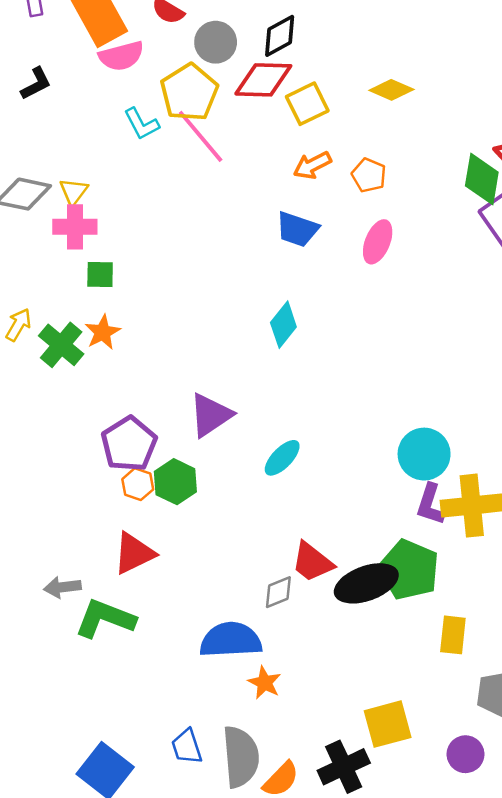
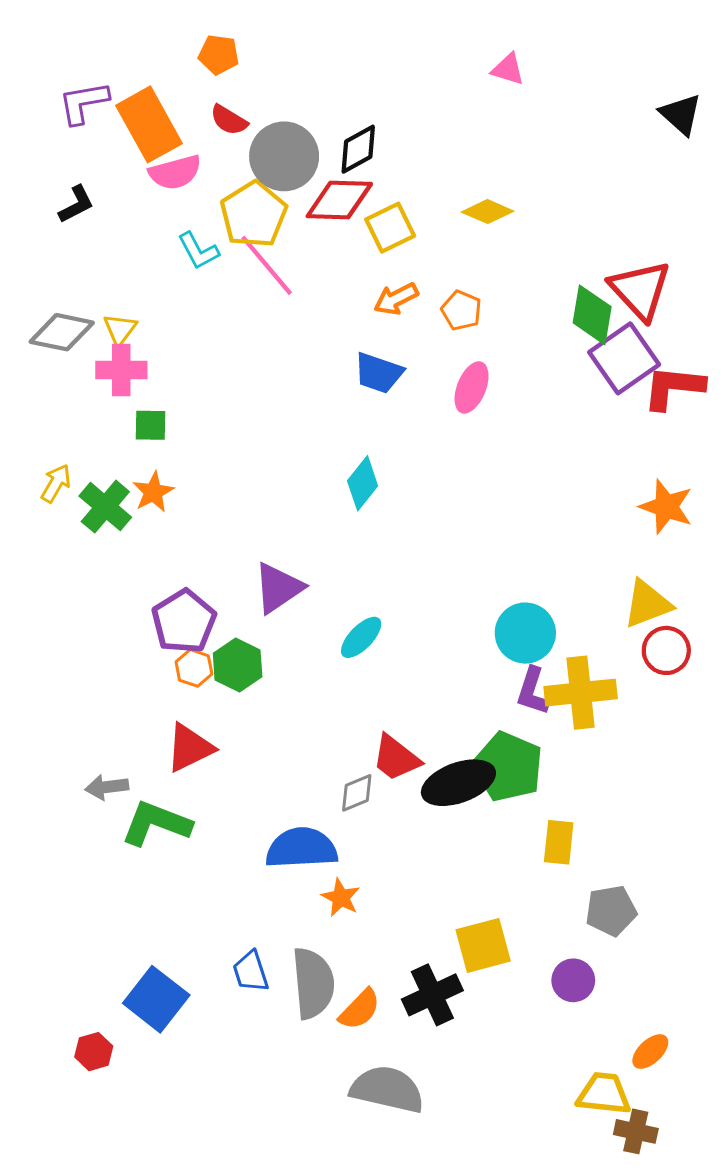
gray circle: (216, 42) -> (284, 156), size x1.4

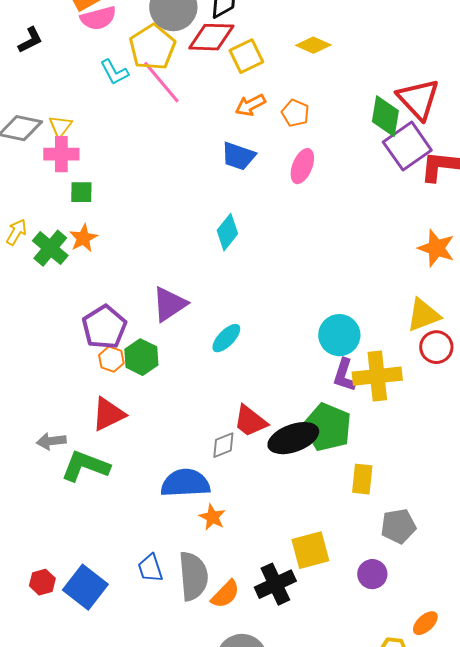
red hexagon: (94, 1052) -> (42, 582), moved

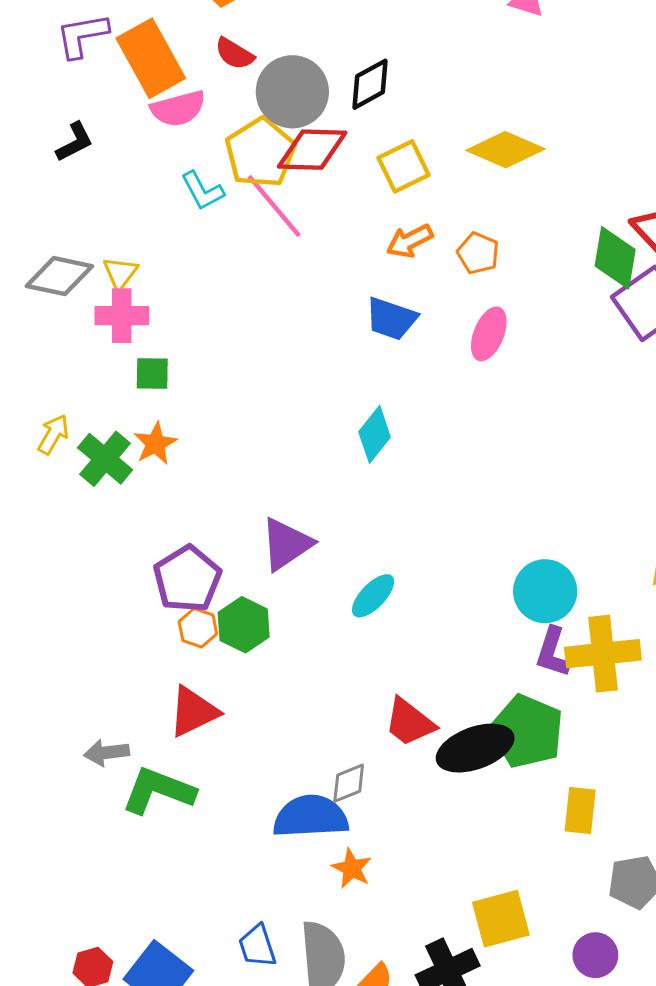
red diamond: (211, 37) -> (312, 150), moved
yellow diamond: (313, 45) -> (506, 150), size x1.4
gray diamond: (223, 445) -> (349, 783), moved

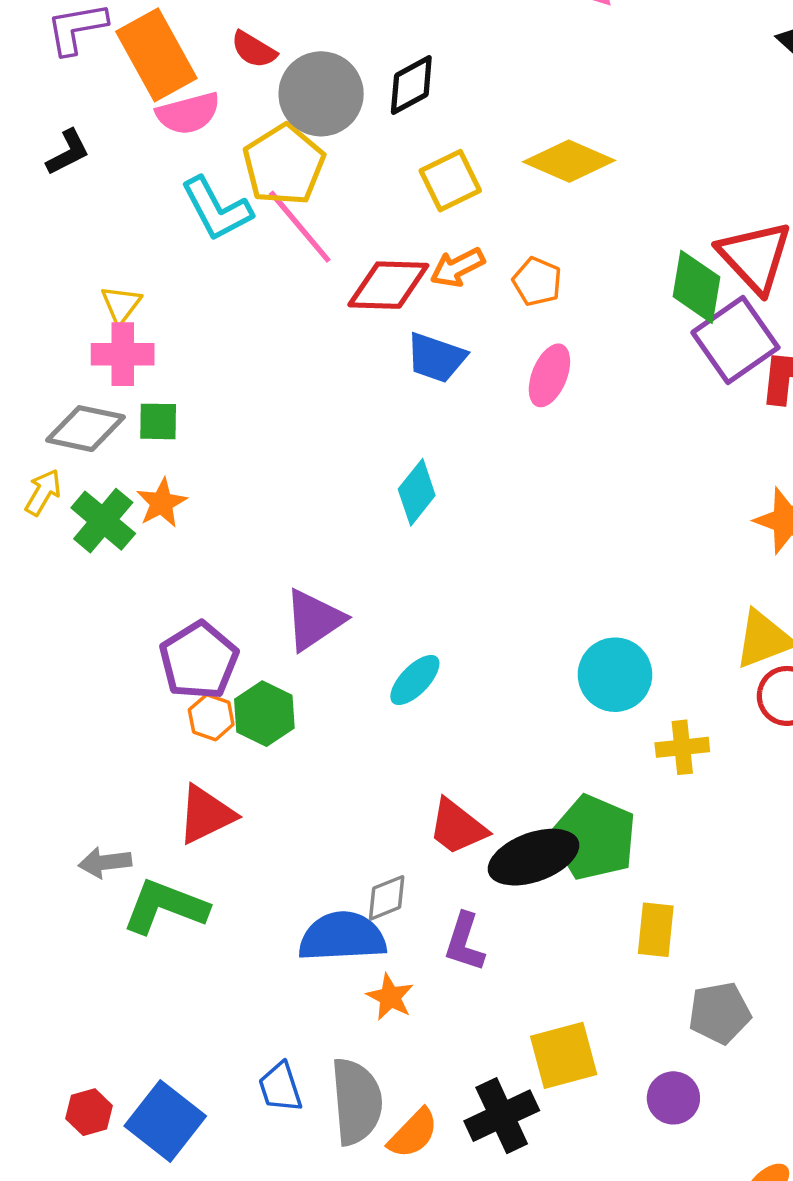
red diamond: (312, 150) -> (388, 285), moved
cyan L-shape: (203, 191) -> (217, 209), size x1.4
gray diamond: (59, 276) -> (85, 429), moved
purple L-shape: (553, 652) -> (464, 942), moved
yellow cross: (603, 654) -> (682, 747), size x0.6

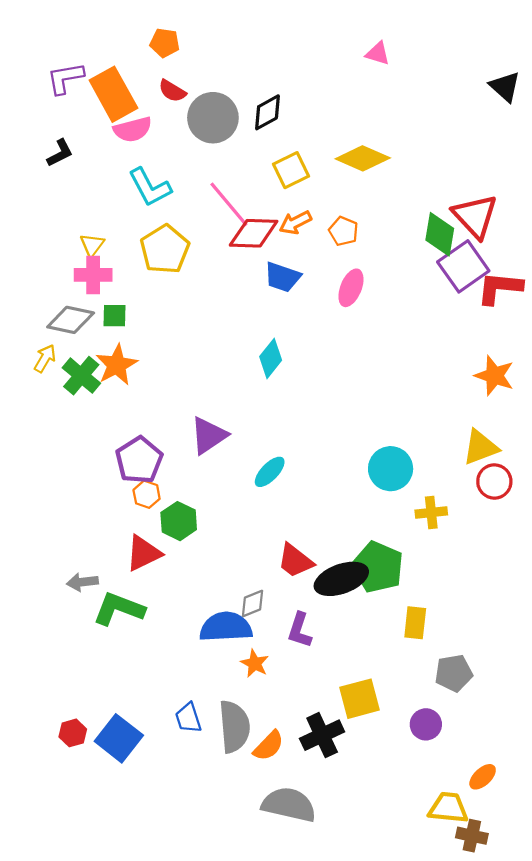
yellow pentagon: (284, 165) -> (165, 249), moved
pink line: (300, 227) -> (229, 204), moved
orange star: (162, 503) -> (117, 365), size x1.4
green hexagon: (264, 714) -> (179, 521), moved

